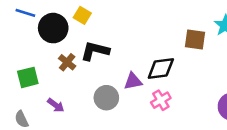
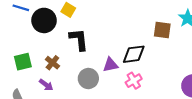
black L-shape: (95, 51) -> (79, 39), turned 70
brown cross: (67, 62) -> (52, 63), moved

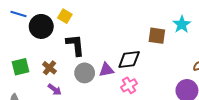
gray circle: (88, 78) -> (85, 73), moved
purple arrow: (46, 85) -> (55, 89), moved

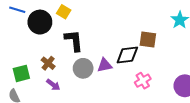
brown square: (157, 36) -> (148, 40), moved
green square: (21, 67) -> (21, 73), moved
pink cross: (129, 85) -> (143, 81), moved

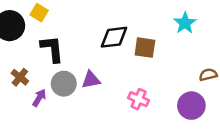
black diamond: (127, 55) -> (114, 37), moved
pink cross: (143, 81) -> (139, 99), turned -35
purple arrow: (53, 85) -> (39, 98), moved, turned -96

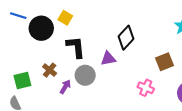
black diamond: (114, 37) -> (126, 38), turned -40
brown square: (145, 48) -> (165, 62), moved, turned -30
purple triangle: (91, 80) -> (108, 59), moved

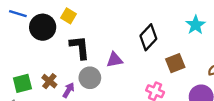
black diamond: (126, 38) -> (148, 37), moved
brown cross: (50, 70) -> (49, 81), moved

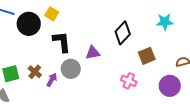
cyan star: (196, 25) -> (165, 22), turned 30

